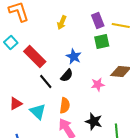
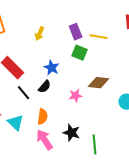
green square: (102, 41) -> (80, 53), turned 35

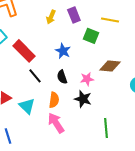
purple rectangle: (76, 32) -> (74, 15), moved
black semicircle: (45, 87) -> (62, 77), moved, turned 120
black star: (72, 133) -> (83, 99), moved

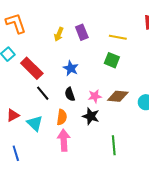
green square: (91, 36) -> (112, 60), moved
brown diamond: (110, 66) -> (118, 96), moved
pink arrow: (56, 123) -> (64, 140), turned 30

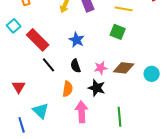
red triangle: (13, 115) -> (19, 87), turned -32
cyan triangle: (35, 123) -> (41, 111), moved
pink arrow: (64, 140) -> (82, 112), moved

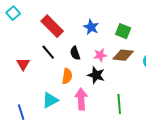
green square: (118, 32) -> (123, 31), moved
red rectangle: (38, 40) -> (52, 26), moved
blue star: (77, 40) -> (91, 27), moved
red triangle: (19, 87) -> (23, 64), moved
cyan triangle: (41, 111) -> (50, 100), moved, turned 48

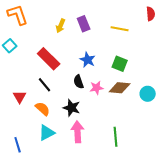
black semicircle: (75, 53) -> (79, 82), moved
black star: (96, 75) -> (72, 108), moved
orange semicircle: (67, 76) -> (43, 109), moved, turned -56

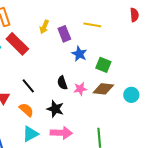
purple rectangle: (84, 24) -> (64, 34), moved
yellow line: (120, 29) -> (92, 25), moved
red rectangle: (49, 59) -> (17, 44), moved
blue star: (88, 60) -> (79, 54), moved
pink arrow: (78, 132) -> (61, 133), turned 95

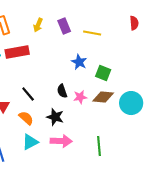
yellow arrow: (44, 27) -> (38, 25), moved
purple rectangle: (64, 34) -> (64, 26), moved
red rectangle: (17, 44) -> (17, 52), turned -55
cyan circle: (131, 95) -> (131, 103), size x1.5

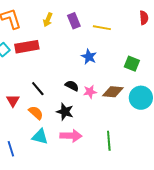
green square: (103, 73) -> (132, 64), moved
black semicircle: (62, 91) -> (72, 86), turned 136
cyan triangle: (30, 142) -> (40, 137), turned 42

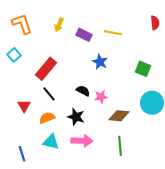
purple rectangle: (74, 21) -> (84, 35), moved, turned -42
red rectangle: (27, 47) -> (46, 69), moved, turned -40
brown diamond: (113, 92) -> (119, 116), moved
orange semicircle: (36, 113) -> (47, 118), turned -63

